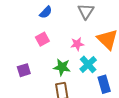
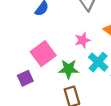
pink square: (42, 39) -> (43, 54), moved, size x1.5

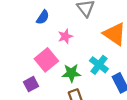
pink star: (83, 40) -> (65, 36), moved

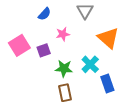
pink square: (46, 60) -> (19, 45), moved
purple square: (31, 84) -> (44, 50), moved

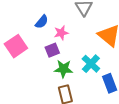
blue semicircle: (45, 14) -> (42, 22), moved
purple square: (44, 50) -> (52, 50), moved

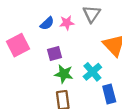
pink star: (61, 33) -> (67, 23), moved

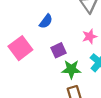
pink star: (67, 23) -> (90, 36), moved

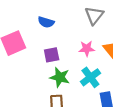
blue semicircle: (46, 21) -> (46, 22), turned 56

